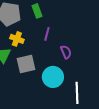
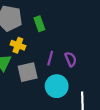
green rectangle: (37, 11) -> (39, 24), moved
purple line: (47, 34) -> (50, 58), moved

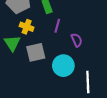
purple line: (50, 58) -> (57, 26), moved

